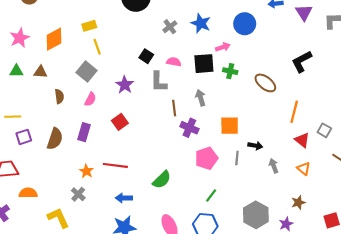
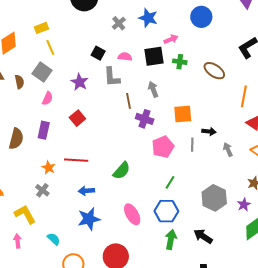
blue circle: (245, 24) -> (201, 17), moved
brown semicircle: (59, 96) -> (19, 82), moved

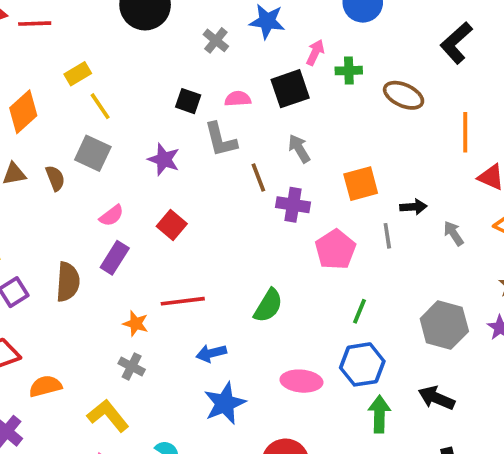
pink arrow: (171, 39) -> (315, 52), turned -32
green cross: (180, 62) -> (349, 71), moved
pink semicircle: (48, 98) -> (111, 216), moved, turned 40
purple rectangle: (44, 130) -> (115, 258), turned 30
pink ellipse: (132, 214) -> (301, 381), turned -45

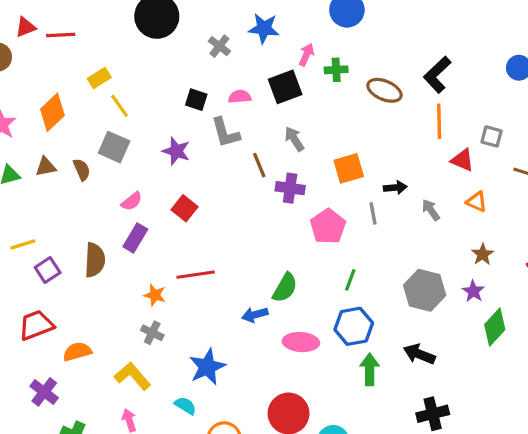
black L-shape: (456, 43) -> (437, 75), moved
green semicircle: (268, 306) -> (285, 288), moved
blue arrow: (211, 353) -> (255, 315), moved
blue star: (225, 403) -> (207, 367), moved

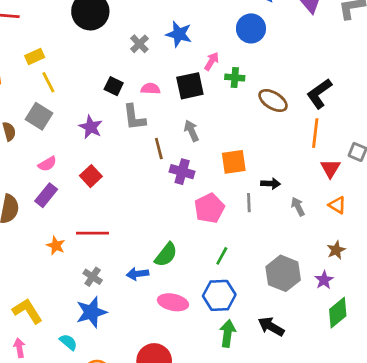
red triangle: (463, 160) -> (330, 168), turned 30
gray cross: (152, 333) -> (93, 277), moved

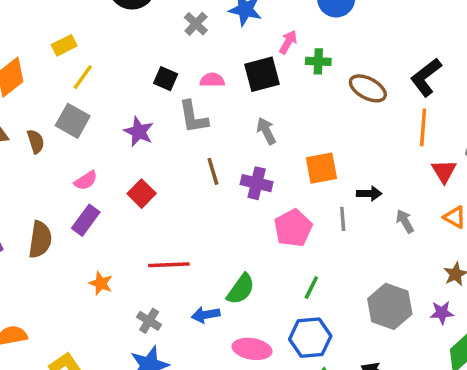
yellow line: (48, 82) -> (83, 77), turned 65
brown line: (159, 149) -> (213, 171), moved
red line: (92, 233) -> (169, 265), moved
purple star: (324, 280) -> (442, 313), turned 30

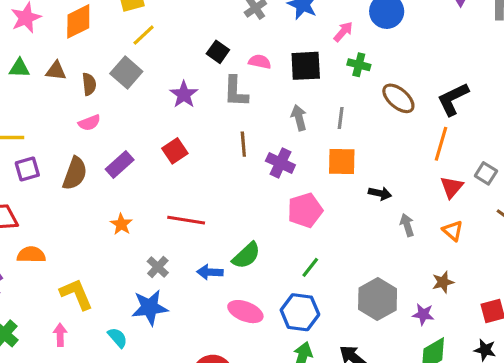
pink arrow: (288, 42) -> (343, 32), moved
pink semicircle: (86, 181) -> (89, 123), moved
gray line: (343, 219) -> (341, 118), moved

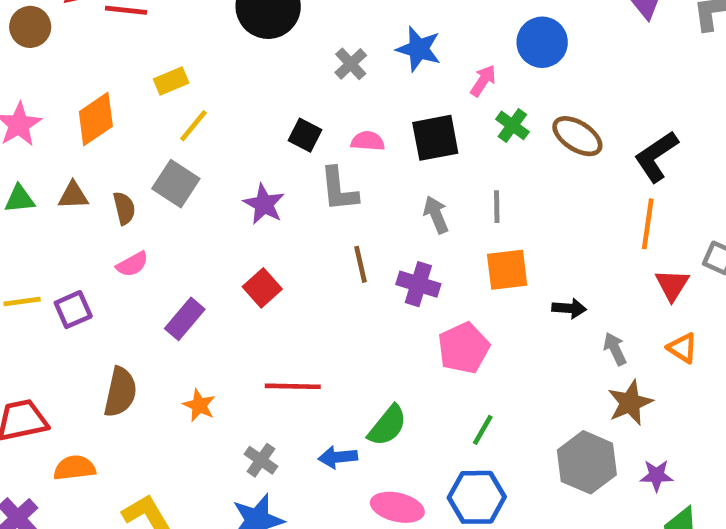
green cross: (359, 65) -> (512, 125), turned 30
brown ellipse: (398, 98) -> (577, 136), moved
purple square: (27, 169) -> (73, 310), moved
brown semicircle: (75, 173) -> (120, 392), moved
brown star: (443, 282) -> (630, 403), moved, size x1.4

